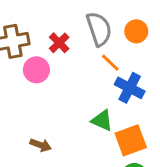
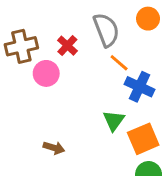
orange circle: (136, 31) -> (148, 19), moved
green triangle: (102, 120) -> (114, 121), turned 45

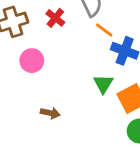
pink circle: (46, 73) -> (32, 61), moved

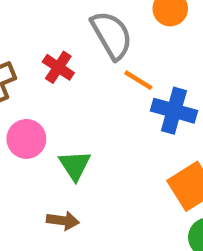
green triangle: (103, 84) -> (75, 165), moved

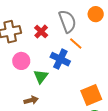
blue cross: (174, 111) -> (60, 59), moved
brown arrow: (63, 221) -> (31, 100), turned -32

